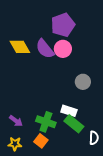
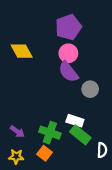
purple semicircle: (45, 49) -> (68, 72), moved

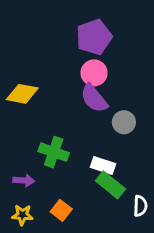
yellow diamond: (22, 51) -> (22, 94), moved, turned -50
purple arrow: (17, 132) -> (24, 180), turned -32
green cross: (50, 133) -> (54, 152), moved

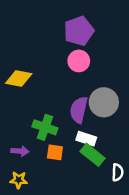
purple semicircle: (94, 98) -> (79, 110), moved, turned 52
gray circle: (124, 122) -> (104, 102), size x1.5
orange square: (61, 210) -> (55, 152), moved, turned -30

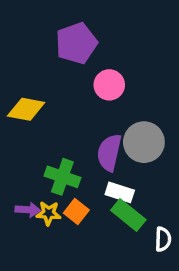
purple pentagon: (79, 31) -> (76, 43), moved
orange square: (55, 152) -> (76, 211), turned 30
yellow star: (19, 180) -> (49, 213), moved

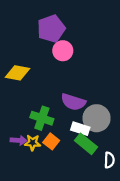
pink circle: (109, 85) -> (63, 51), moved
gray circle: (144, 142) -> (97, 118), moved
purple semicircle: (109, 153) -> (73, 102), turned -85

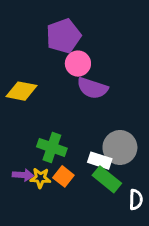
purple semicircle: (73, 102) -> (92, 88), moved

